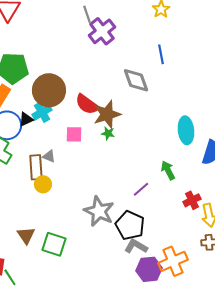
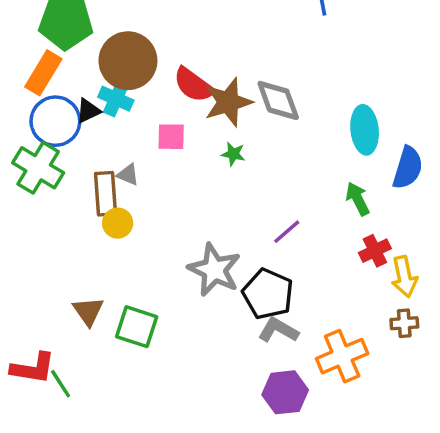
gray diamond: (136, 80) -> (278, 100), moved
cyan cross: (42, 112) -> (116, 99), turned -36
green star: (108, 133) -> (233, 154), moved
green arrow: (168, 170) -> (358, 199), moved
purple hexagon: (149, 269) -> (285, 392), moved

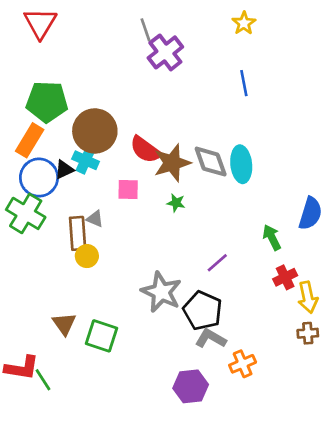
cyan ellipse: (365, 130) -> (241, 164), moved
orange cross: (342, 356) -> (243, 364), moved, size x0.7
purple hexagon: (285, 392) -> (191, 386), moved

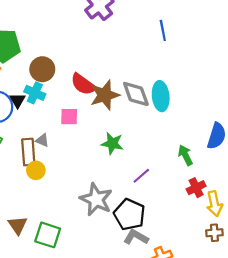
brown circle: (95, 131) -> (42, 69), size x0.7
black triangle: (64, 170) -> (18, 100), turned -35
green star: (176, 203) -> (112, 143), moved, size x1.5

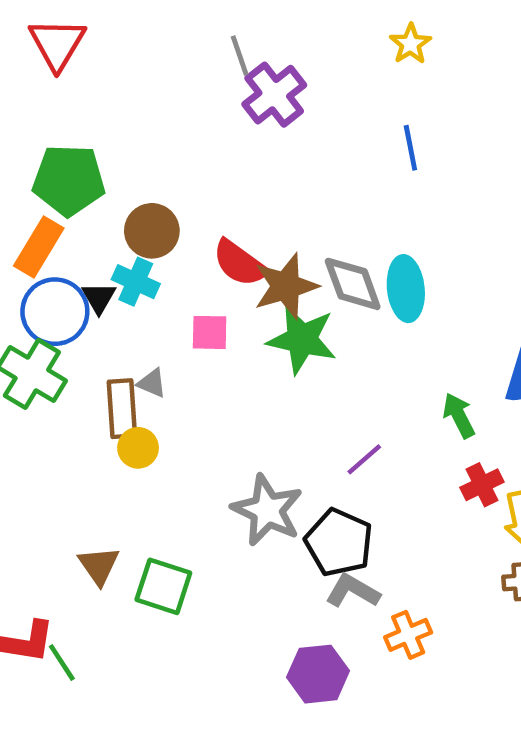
green star: (112, 143) -> (302, 339), moved, size x1.4

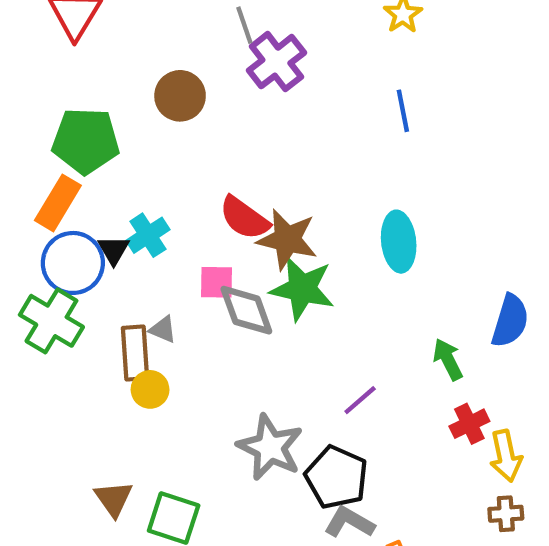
brown circle: (152, 231) -> (180, 96), moved
cyan cross: (136, 282) -> (148, 235), turned 33
gray diamond: (353, 284) -> (246, 310), moved
brown star: (286, 286) -> (287, 239), turned 30

